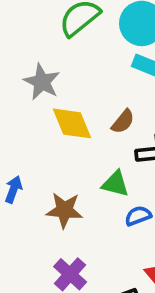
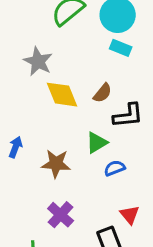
green triangle: (115, 184) -> (97, 143), turned -45

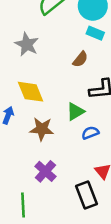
brown semicircle: (103, 93) -> (80, 59), moved
yellow diamond: (62, 95) -> (31, 92), moved

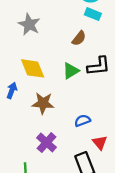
green triangle: (75, 112) -> (71, 71), moved
blue semicircle: (90, 133) -> (82, 121), moved

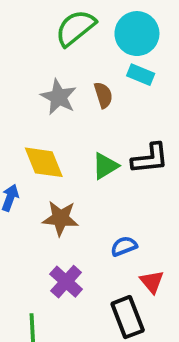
gray star: (29, 24) -> (59, 97), moved
brown semicircle: (79, 38) -> (103, 95), moved, turned -56

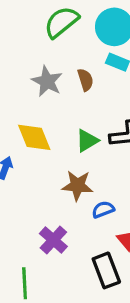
brown star: (60, 218) -> (77, 185), moved

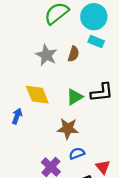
brown semicircle: (85, 80) -> (73, 54), turned 35
blue semicircle: (103, 210) -> (77, 153), moved

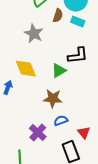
brown semicircle: (73, 54) -> (58, 16), moved
black L-shape: (102, 92) -> (78, 56), moved

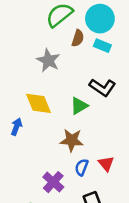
black L-shape: (78, 56) -> (102, 87), turned 40
blue semicircle: (61, 121) -> (82, 167), turned -48
red triangle: (84, 133) -> (106, 164), moved

